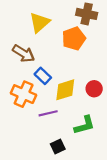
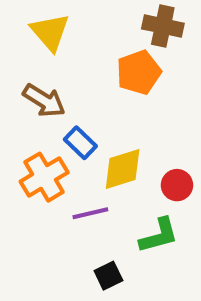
yellow triangle: (40, 22) -> (50, 32), moved, turned -30
red circle: (94, 89) -> (177, 185), moved
orange cross: (24, 94) -> (44, 177), turned 35

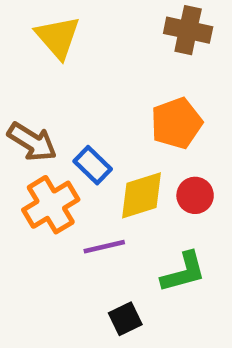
orange pentagon: (139, 72) -> (176, 123), moved
brown arrow: (44, 101) -> (32, 142), moved
red circle: (177, 185) -> (195, 195), moved

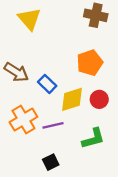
orange cross: (51, 205) -> (23, 119), moved
black square: (125, 319) -> (51, 162), moved

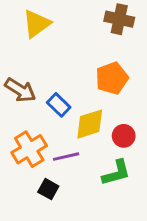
yellow triangle: (29, 19) -> (37, 24), turned 35
red circle: (99, 99) -> (124, 136), moved
black square: (51, 162) -> (48, 189), moved, turned -35

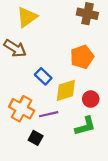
brown arrow: (20, 90) -> (15, 48), moved
orange cross: (29, 149) -> (22, 109), turned -30

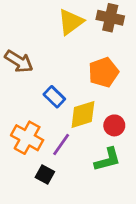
yellow triangle: (27, 17) -> (71, 22), moved
purple line: (49, 114) -> (61, 145), turned -42

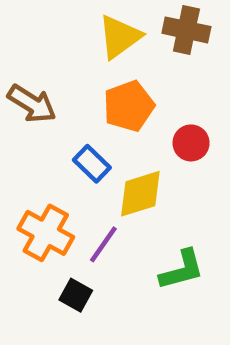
orange pentagon: (103, 72) -> (129, 106), moved
red circle: (114, 125) -> (191, 143), moved

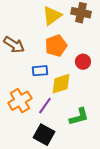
blue rectangle: (92, 164) -> (40, 71), turned -49
orange cross: (46, 233) -> (20, 101), turned 30
black square: (76, 295) -> (44, 135), moved, size x1.5

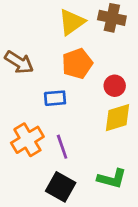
yellow diamond: (61, 84) -> (117, 118), moved
purple line: (45, 106) -> (62, 147), turned -54
green L-shape: (79, 117) -> (112, 179), moved, turned 30

